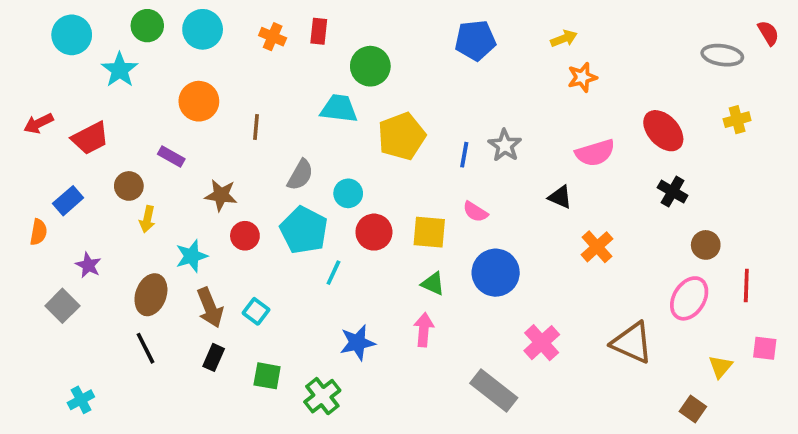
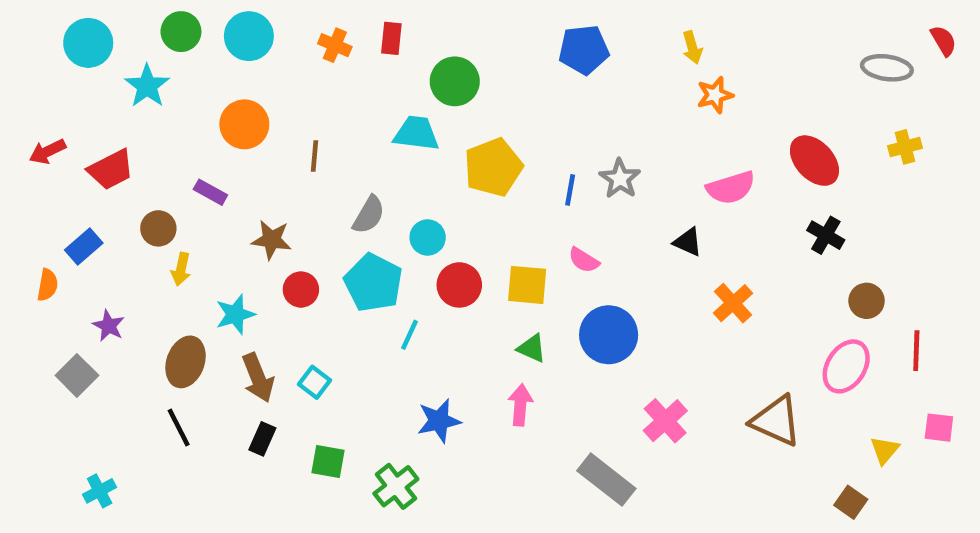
yellow arrow: (564, 39) -> (692, 47), turned 95

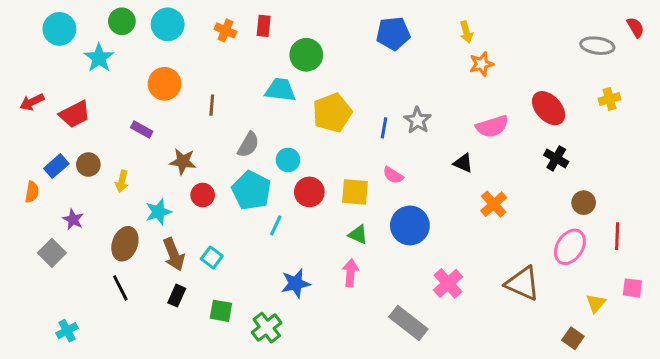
brown circle: (158, 228) -> (88, 165), moved

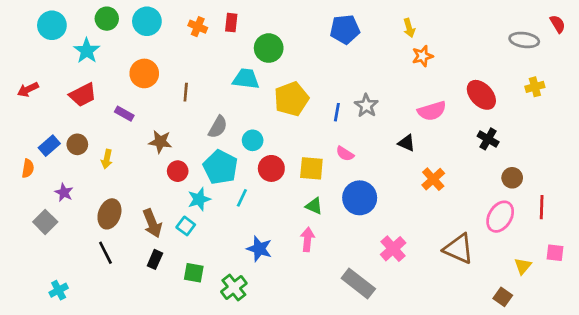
red trapezoid: (75, 114) -> (83, 95), moved
cyan star: (158, 212) -> (199, 199), moved
blue star: (296, 283) -> (259, 249), turned 30

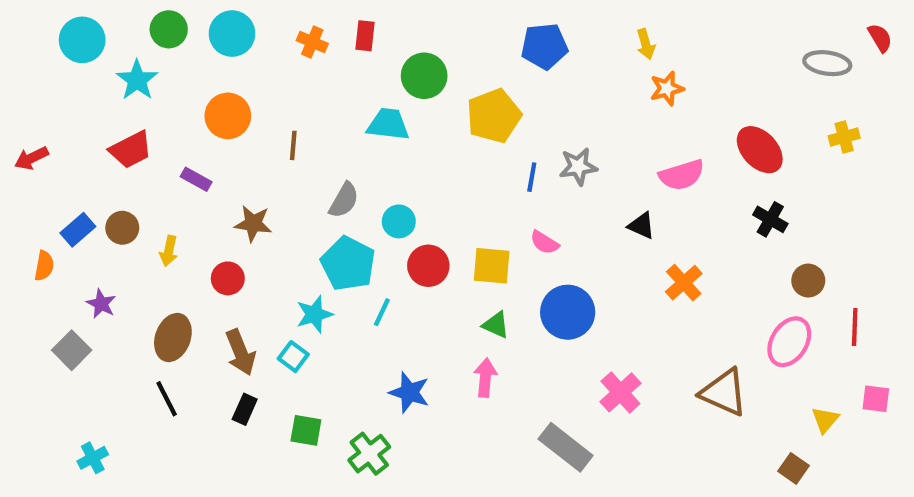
red arrow: (28, 89) -> (32, 158), moved
yellow pentagon: (291, 99) -> (494, 116), moved
gray star: (366, 106) -> (578, 167), turned 30
red circle: (178, 171) -> (228, 278), moved

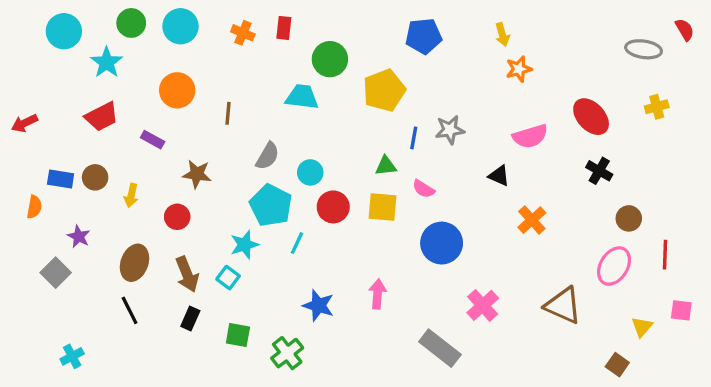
blue rectangle: (78, 230) -> (61, 179), turned 50
green triangle: (496, 325) -> (386, 166), moved, turned -30

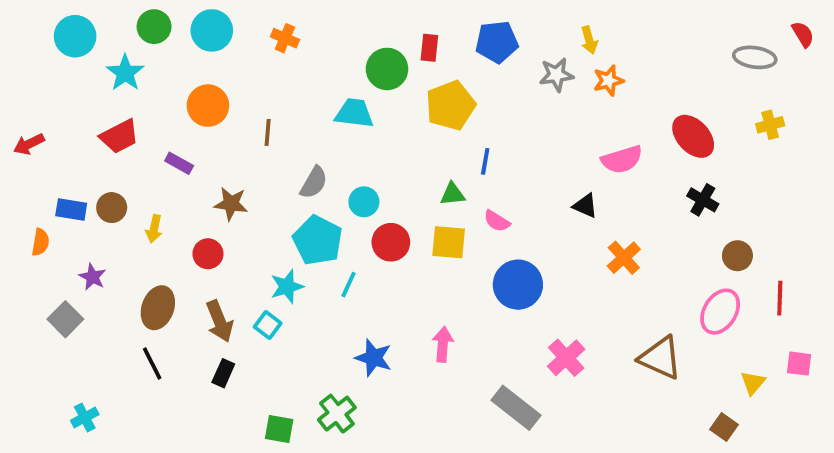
red rectangle: (284, 28) -> (429, 48), moved
gray star: (450, 130) -> (556, 75), moved
green square: (238, 335) -> (279, 429), moved

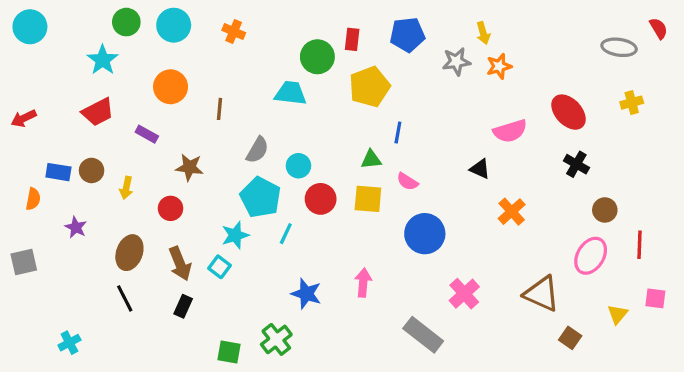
cyan circle: (75, 36) -> (30, 27), moved
gray square: (65, 319) -> (24, 262), moved, turned 32
brown square: (724, 427) -> (570, 338), moved

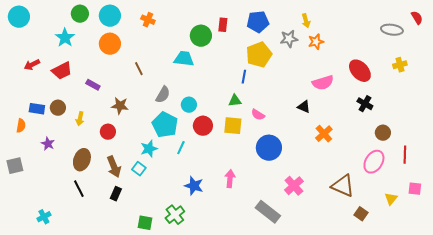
orange circle: (171, 87) -> (110, 44), moved
yellow pentagon: (370, 87) -> (259, 55), moved
brown line: (219, 109) -> (139, 69), turned -32
red arrow: (24, 118) -> (32, 65), moved
blue line: (398, 133) -> (244, 77), moved

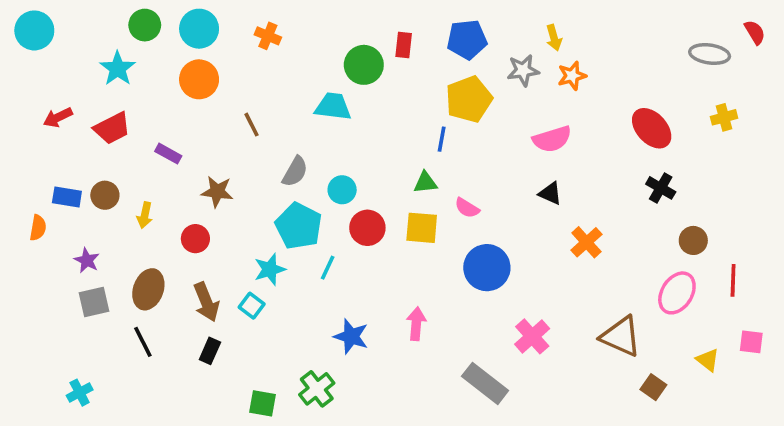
pink semicircle: (323, 83) -> (552, 139), moved
gray square: (15, 166) -> (94, 302), moved
yellow triangle: (391, 199) -> (708, 360), turned -32

